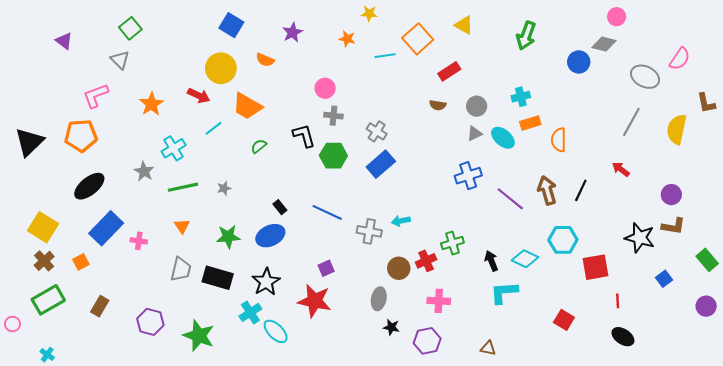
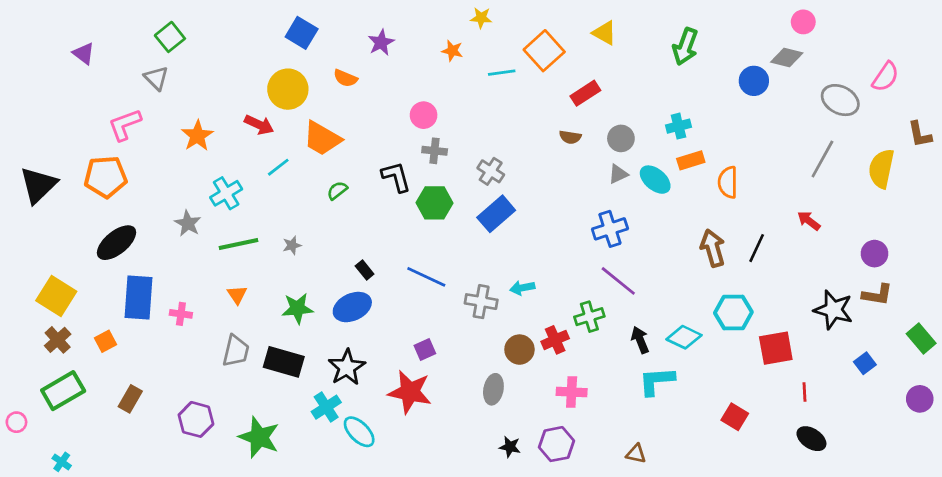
purple line: (510, 199) -> (618, 281), moved
blue rectangle: (106, 228) -> (138, 297), turned -40
black star: (391, 327) -> (510, 447), moved

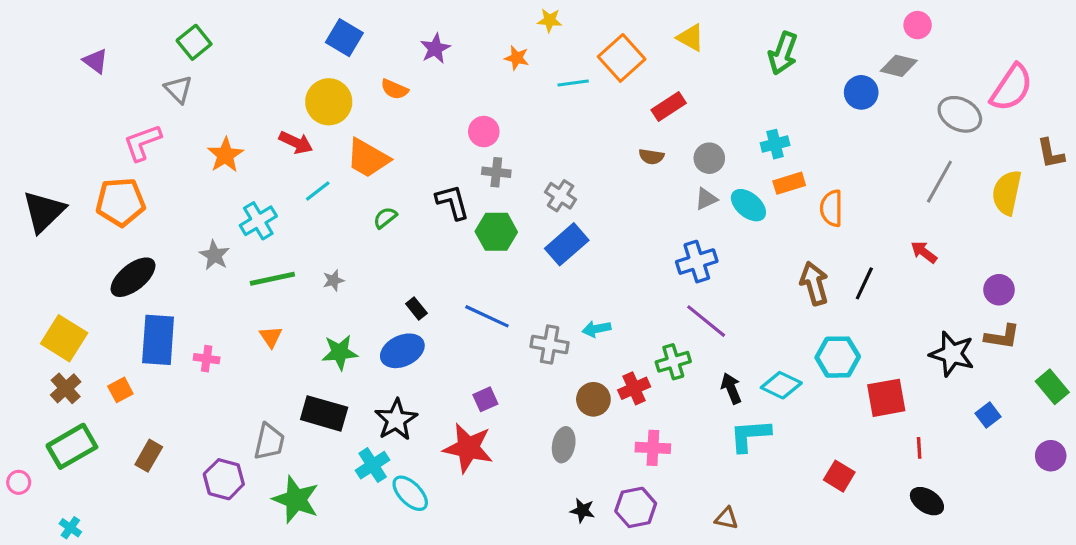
pink semicircle: (885, 77) -> (1012, 88), size x1.4
gray trapezoid: (236, 351) -> (269, 442), moved

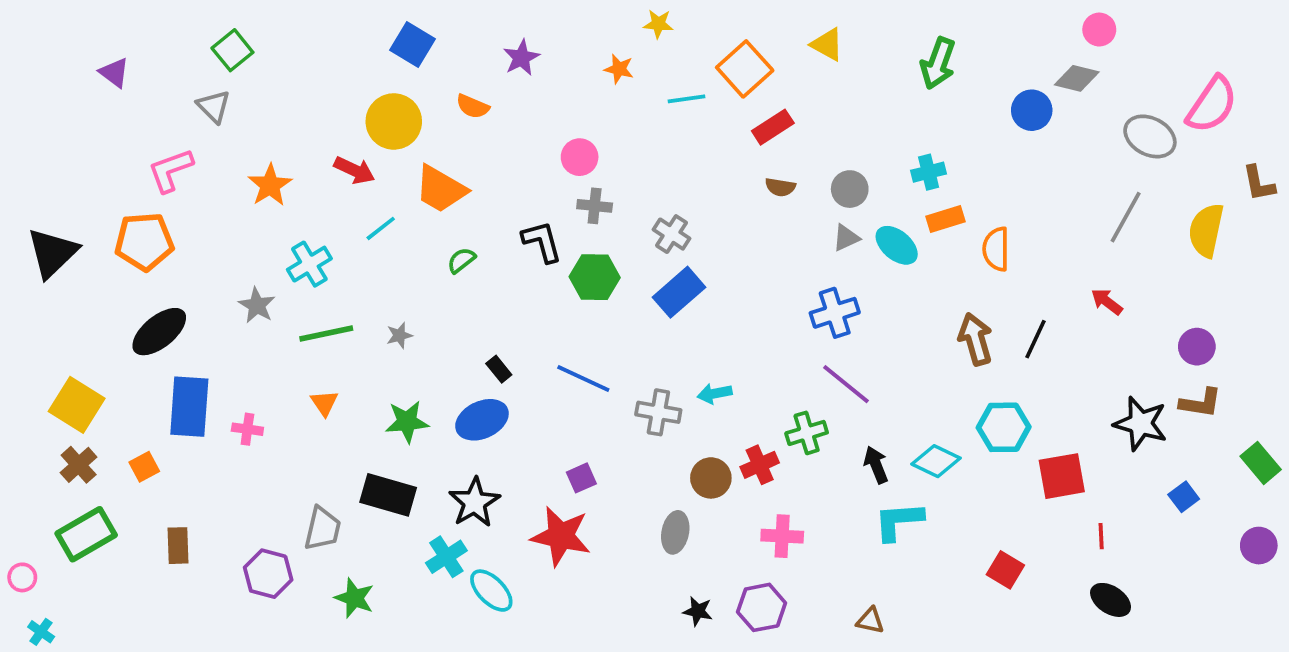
red rectangle: (669, 106) -> (773, 127), moved
brown rectangle: (149, 456) -> (178, 546), turned -32
green star: (296, 500) -> (354, 598), size x0.7
cyan cross: (70, 528) -> (41, 632), moved

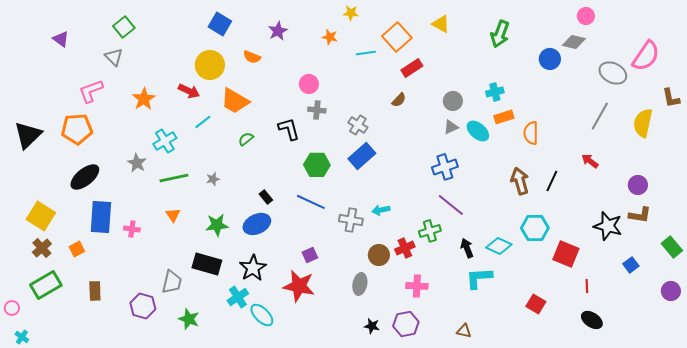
brown semicircle: (780, 187) -> (399, 100), moved, turned -56
green hexagon: (595, 277) -> (317, 165), moved
red square: (1062, 476) -> (566, 254), turned 32

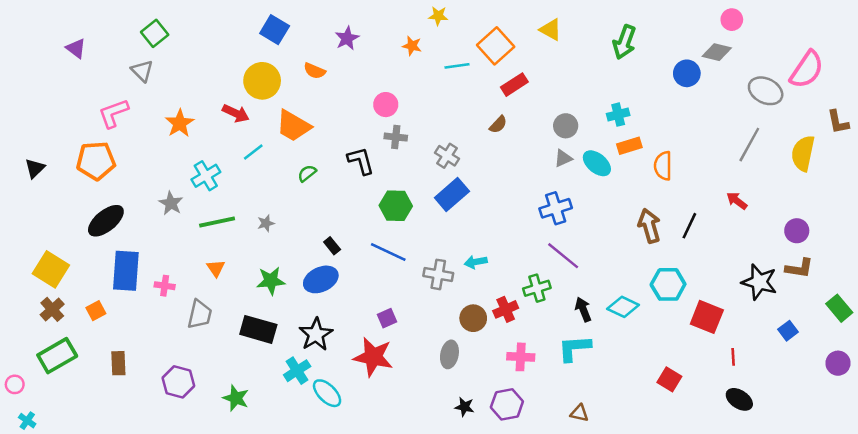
black triangle: (28, 135) -> (35, 168), size x0.6
cyan L-shape: (479, 278) -> (574, 348), moved
gray trapezoid: (172, 282) -> (200, 314), moved

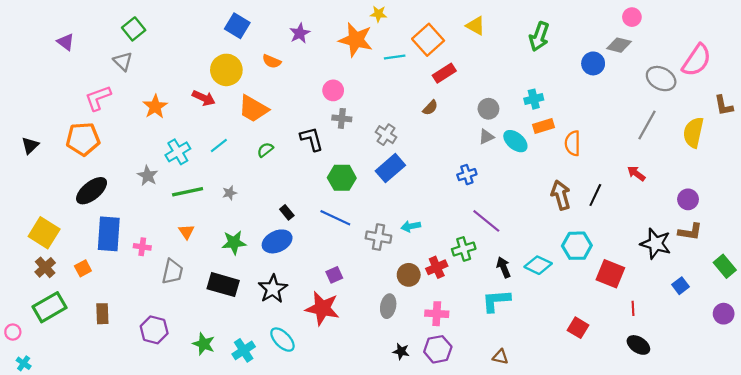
orange star: (412, 46) -> (356, 40), size x2.0
cyan line: (253, 152) -> (219, 145), moved
blue cross: (556, 208) -> (467, 175), moved, size x0.7
pink cross: (521, 357) -> (437, 314), moved
cyan cross: (297, 371) -> (244, 350), moved

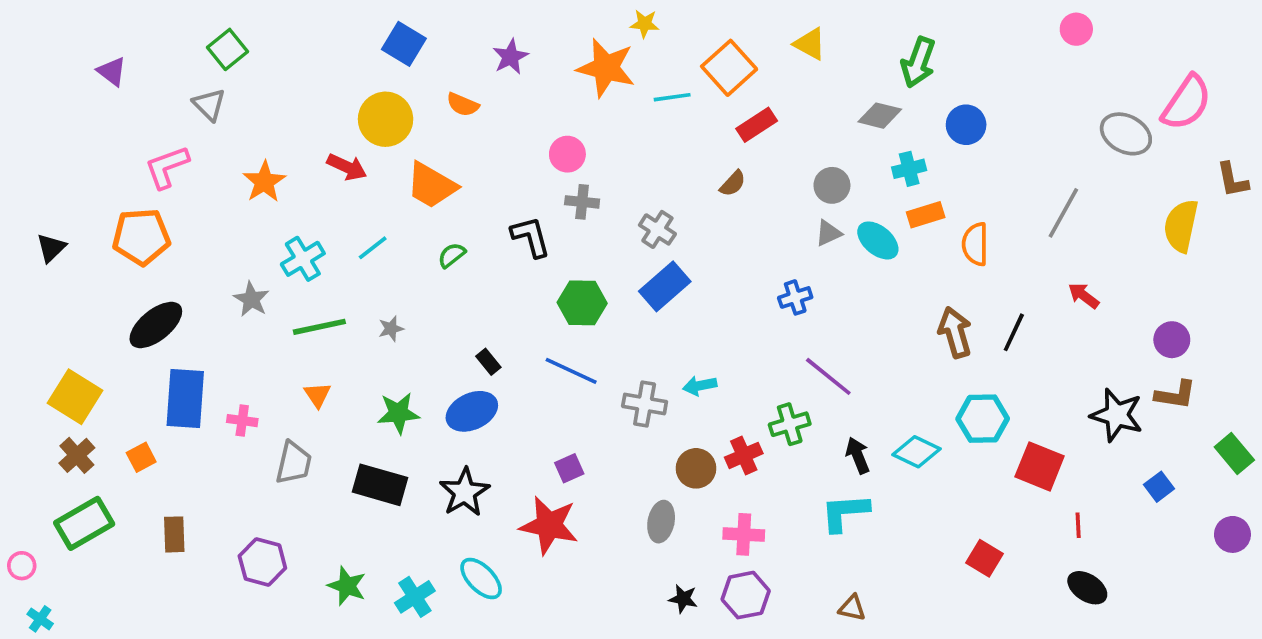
gray diamond: (619, 45) -> (880, 116), moved
blue circle: (593, 63) -> (966, 125), moved
gray line: (647, 125) -> (1063, 213), moved

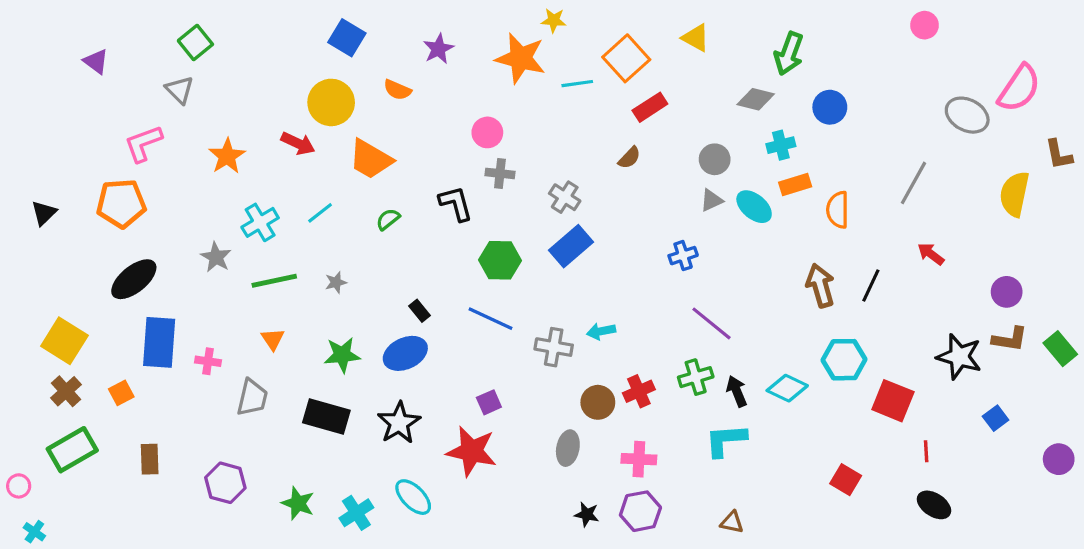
green cross: (790, 424) -> (696, 377), moved
green rectangle: (1234, 454) -> (1060, 349), moved

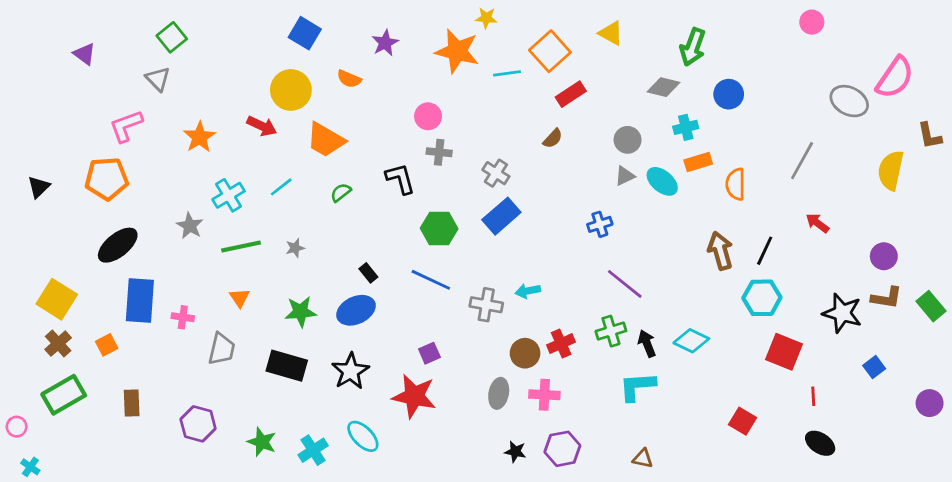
cyan hexagon: (844, 360) -> (762, 298), moved
pink cross: (639, 459) -> (544, 395), moved

